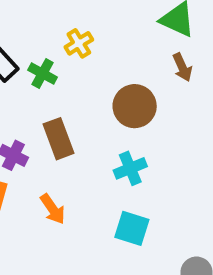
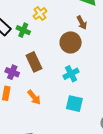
brown arrow: (182, 67) -> (82, 23), moved

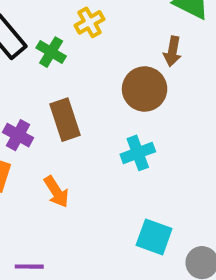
brown arrow: (82, 23) -> (173, 51), turned 32
cyan square: (74, 104) -> (154, 237), moved

